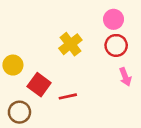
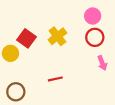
red square: (39, 85) -> (26, 38), moved

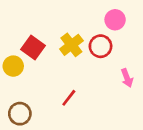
red circle: (95, 37) -> (101, 46), moved
red line: (55, 79) -> (69, 98), turned -40

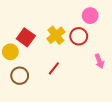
red line: (69, 98) -> (54, 68), moved
brown circle: (20, 114) -> (20, 76), moved

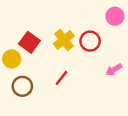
pink circle: (90, 16) -> (115, 16), moved
pink arrow: (99, 61) -> (114, 70), turned 80

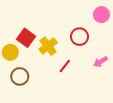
yellow cross: (64, 40) -> (48, 46), moved
red line: (62, 78) -> (65, 66), moved

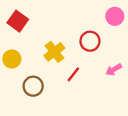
red square: (26, 38) -> (18, 21), moved
brown circle: (20, 76) -> (33, 86), moved

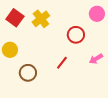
yellow cross: (54, 52) -> (41, 19), moved

